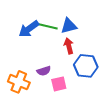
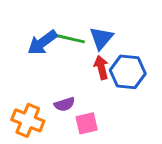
blue triangle: (69, 26) -> (101, 38), turned -36
blue hexagon: (86, 66) -> (128, 72), moved

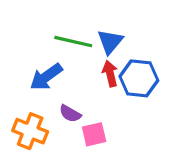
blue arrow: (42, 42) -> (46, 77), moved
purple semicircle: (65, 104) -> (70, 114), turned 48

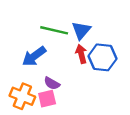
pink square: (94, 134) -> (47, 99), moved

